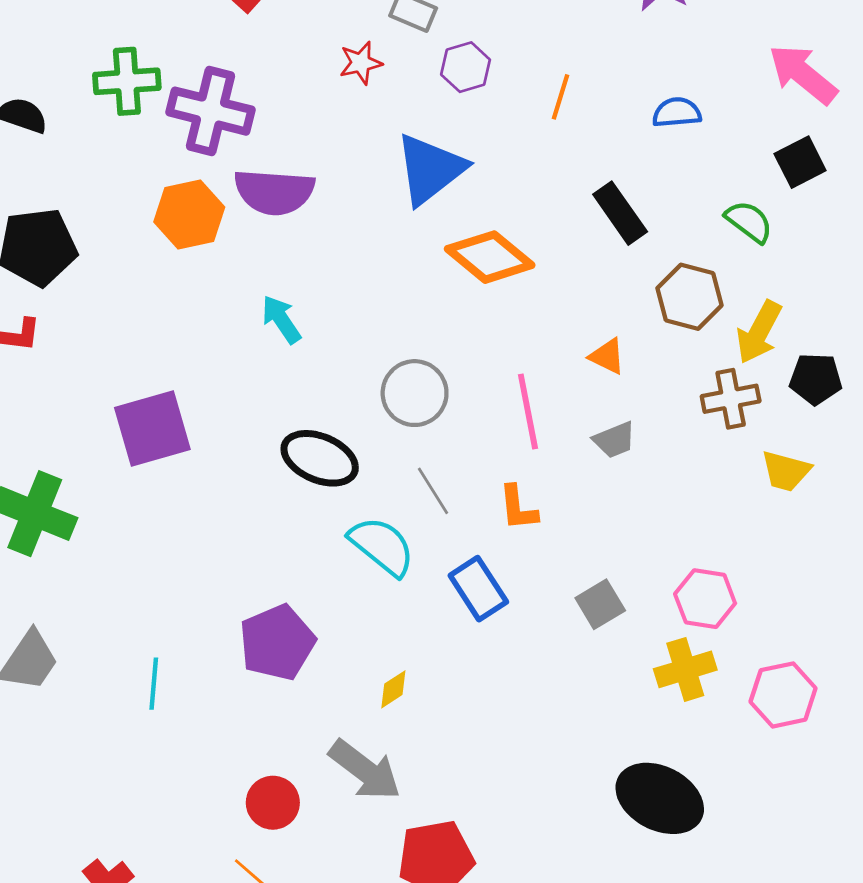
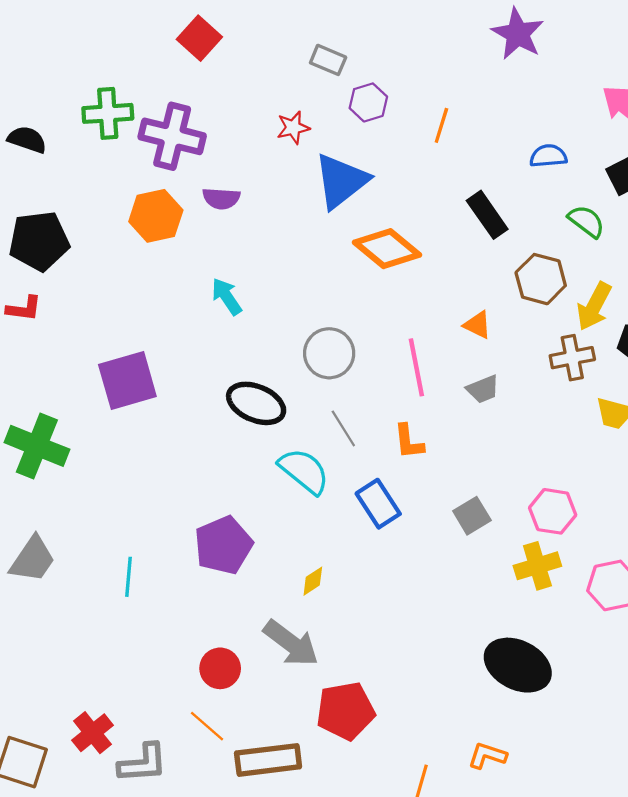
red star: (361, 63) -> (293, 128), moved
blue semicircle: (677, 112) -> (548, 156), moved
purple semicircle: (274, 192) -> (221, 198), size x0.6

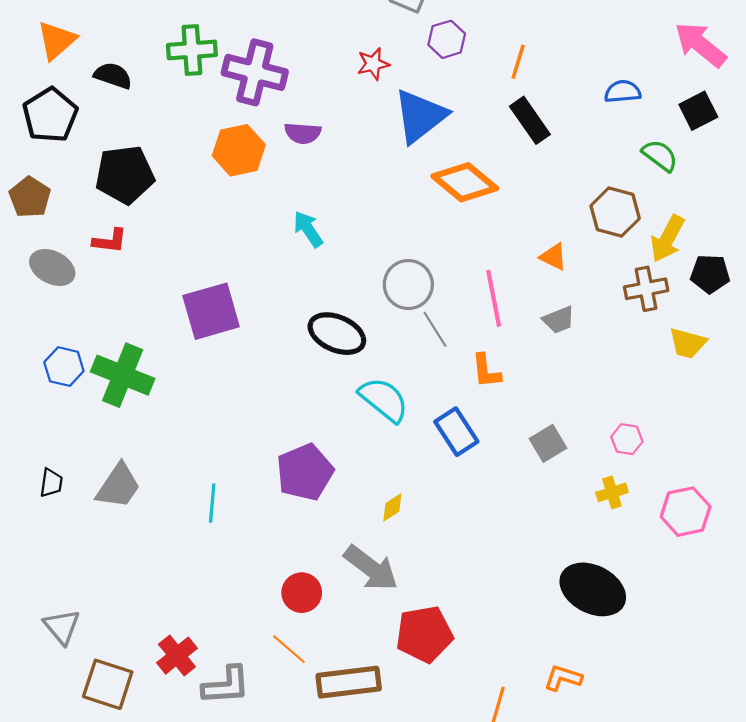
black rectangle: (487, 215) -> (530, 120), moved
gray line: (343, 428) -> (435, 329), moved
pink hexagon: (553, 511) -> (627, 439), size x0.7
yellow cross: (537, 566) -> (612, 492), size x0.7

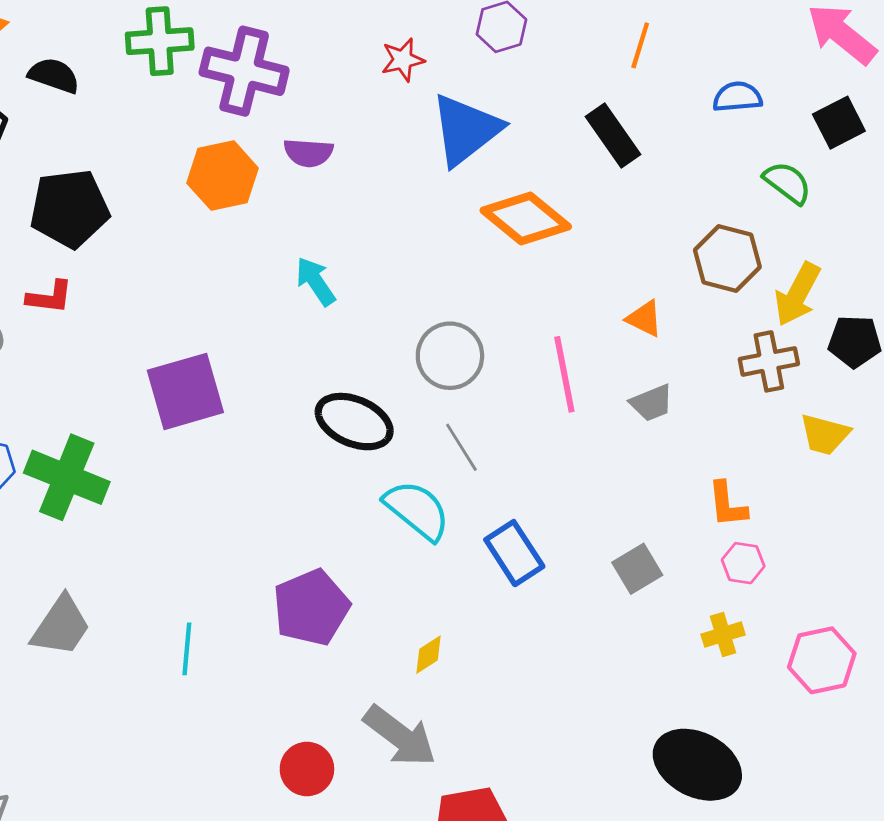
orange line: (518, 62) -> (640, 45), moved
gray line: (435, 329) -> (461, 447), moved
orange L-shape: (486, 371) -> (727, 504), moved

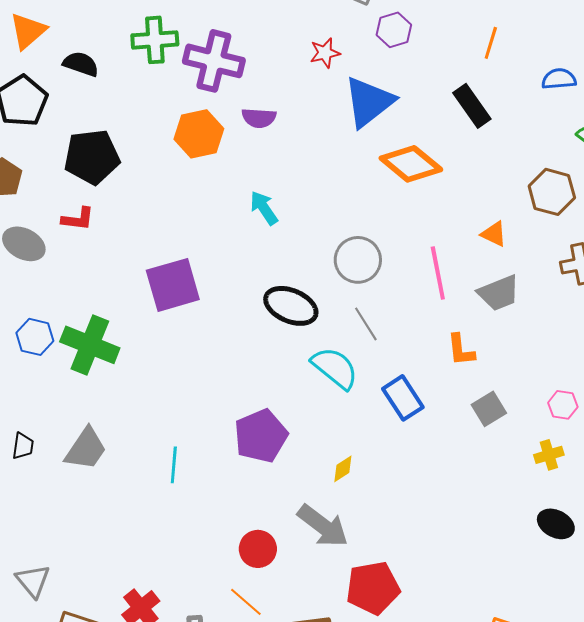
gray trapezoid: (652, 403) -> (499, 293), size x1.4
orange L-shape: (727, 504) -> (461, 350), moved
black ellipse: (697, 765) -> (556, 524), moved, size x0.6

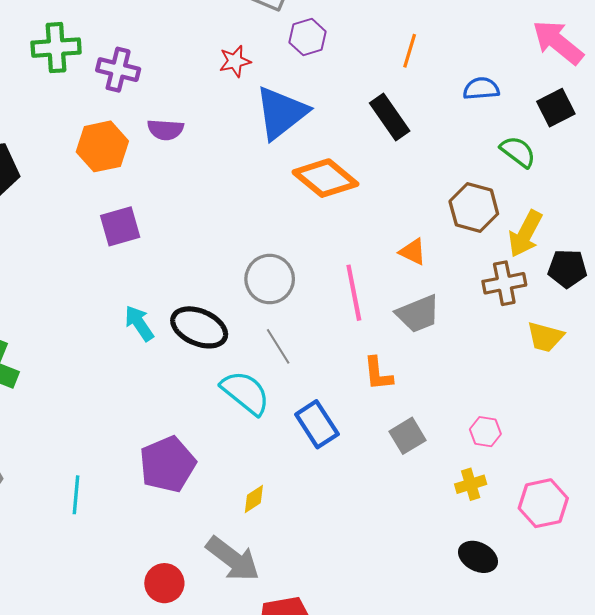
purple cross: (214, 61) -> (118, 70), size x0.7
cyan arrow: (264, 208) -> (139, 323), moved
purple square: (173, 285) -> (120, 226), moved, size x0.7

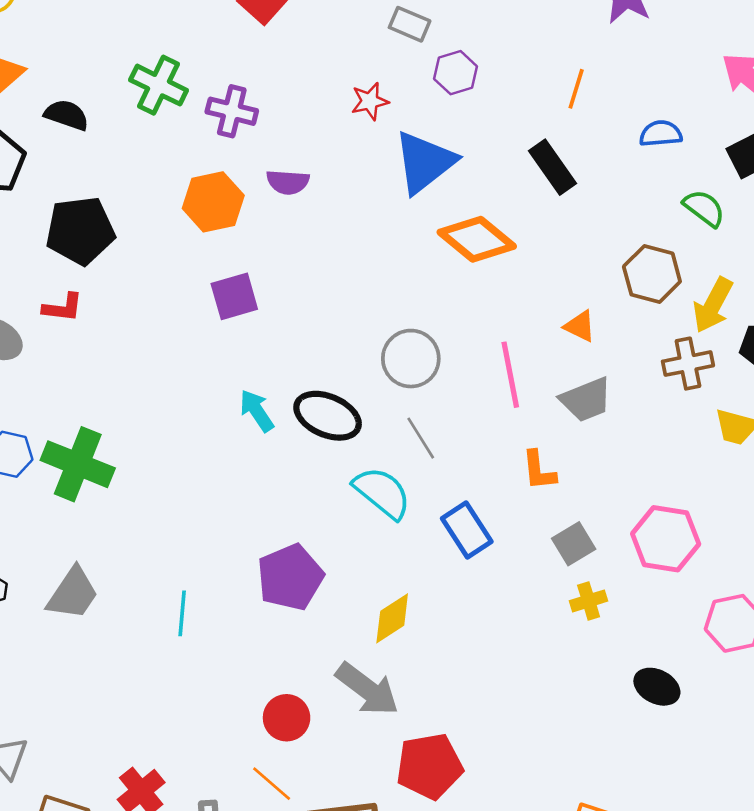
green cross: (56, 48) -> (159, 85), turned 30
pink hexagon: (485, 432) -> (666, 539), size x1.8
yellow cross: (471, 484) -> (589, 601), moved
yellow diamond: (254, 499) -> (392, 618), size x1.5

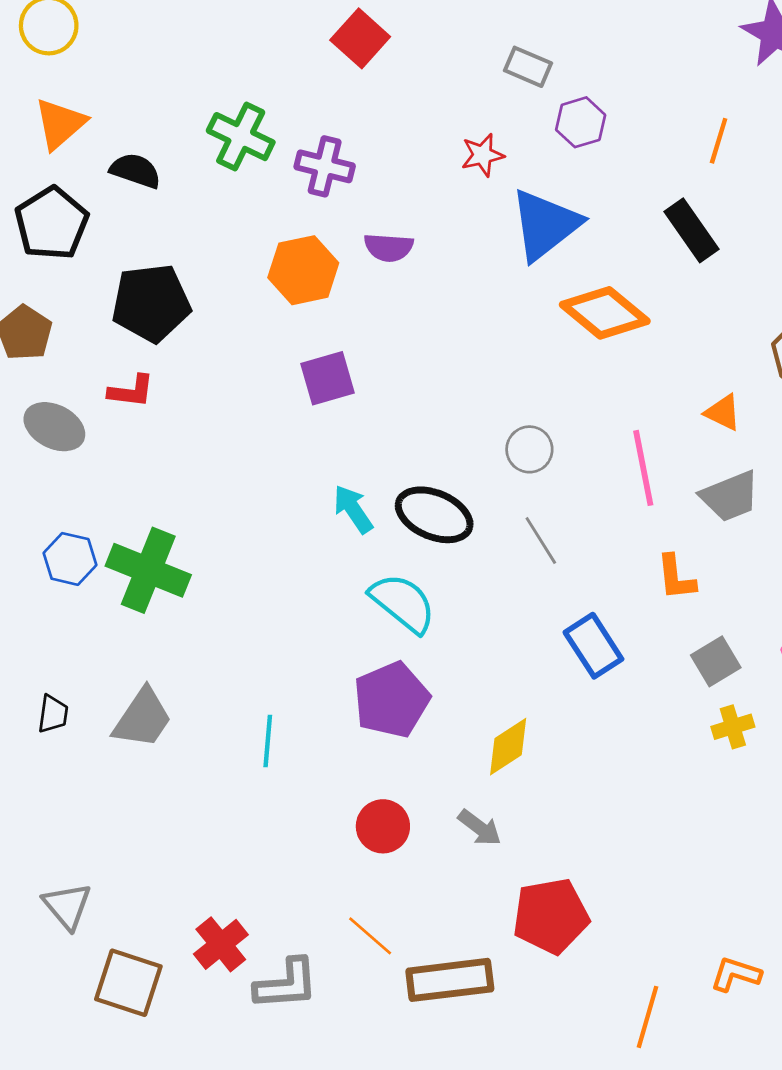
gray circle: (411, 359) -> (529, 449), size x0.7
cyan semicircle: (382, 493) -> (403, 603), moved
gray arrow: (367, 689) -> (480, 828), size x0.6
red circle: (287, 718) -> (383, 826), moved

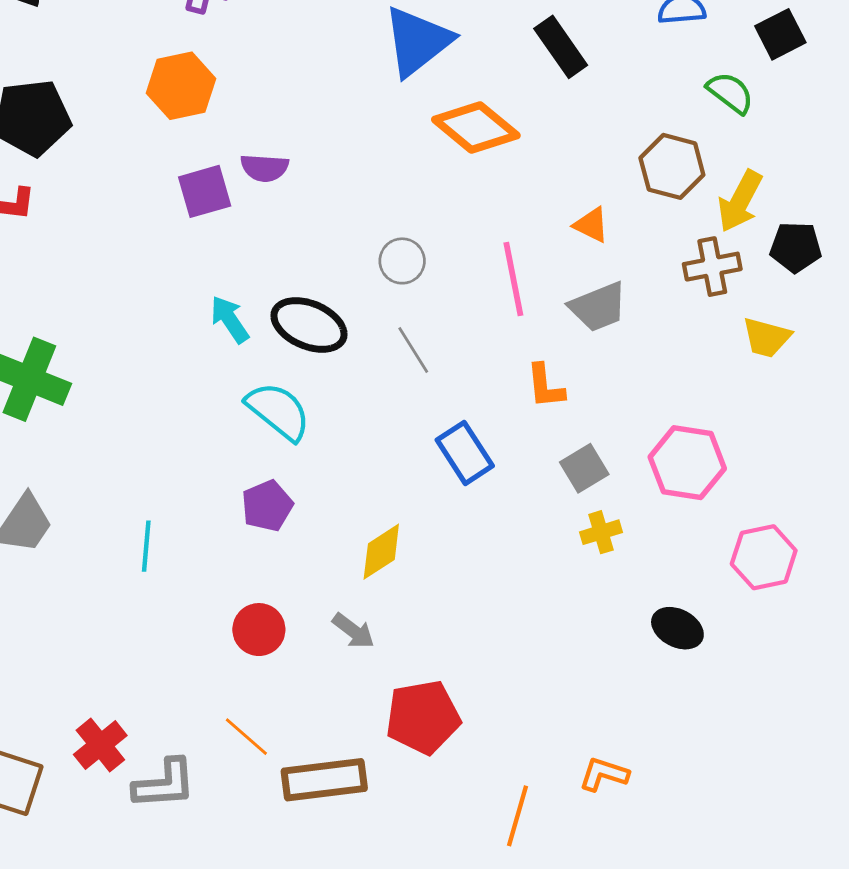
purple semicircle: (389, 247) -> (264, 168), moved
purple pentagon: (391, 700) -> (267, 506), size x0.7

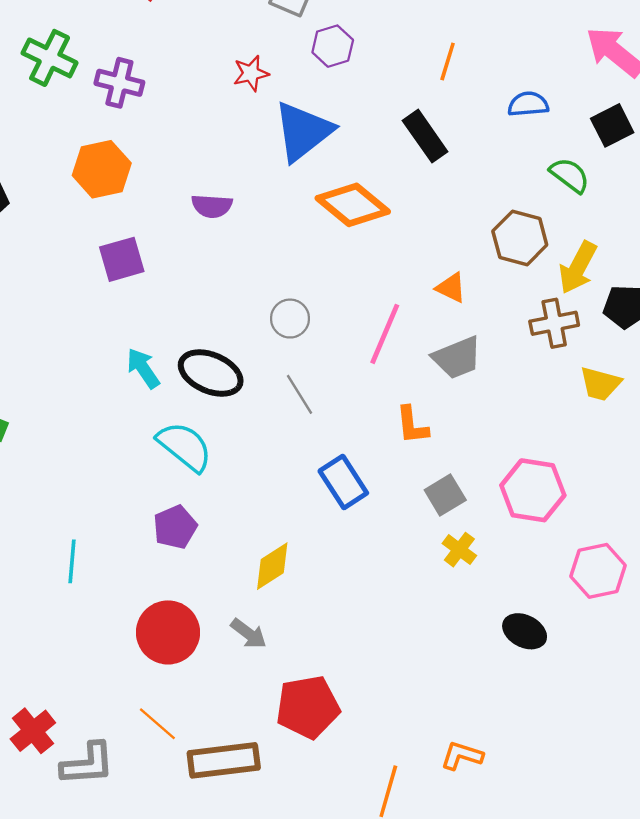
purple semicircle: (264, 168) -> (212, 206), moved
pink line: (513, 279) -> (385, 334), turned 34
yellow cross: (601, 532) -> (459, 550), turned -36
red circle: (259, 630) -> (168, 632), size x1.4

